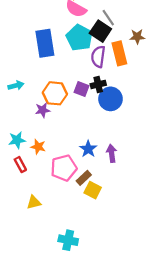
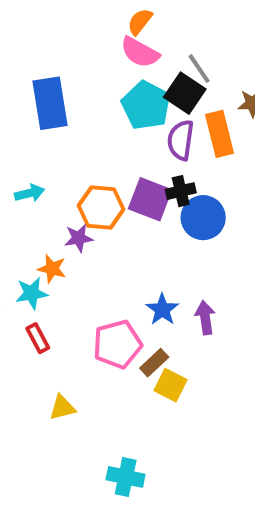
blue rectangle: (45, 43) -> (50, 103), moved
purple square: (82, 89) -> (150, 199), size x1.5
orange star: (38, 147) -> (52, 269), moved

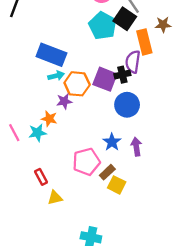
blue rectangle: (50, 103) -> (51, 55), moved, turned -60
purple semicircle: (181, 140) -> (133, 62), moved
cyan arrow: (30, 193) -> (56, 76), moved
blue circle: (203, 218) -> (127, 105), moved
red rectangle: (38, 338) -> (41, 177), moved

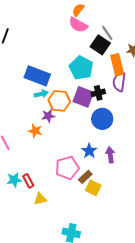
cyan pentagon: (103, 26) -> (81, 68), moved
purple semicircle: (133, 62) -> (119, 82), moved
cyan star: (38, 133) -> (14, 180), moved

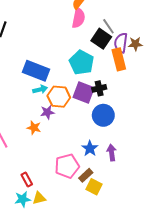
pink semicircle: (78, 25) -> (78, 18), turned -108
purple semicircle: (119, 82) -> (121, 43), moved
cyan star: (14, 180) -> (23, 199), moved

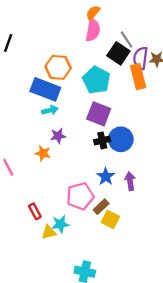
black cross: (99, 88) -> (102, 140), moved
orange hexagon: (59, 97) -> (58, 67), moved
cyan star: (23, 199) -> (60, 224), moved

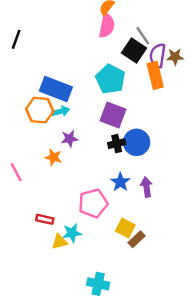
orange hexagon: (58, 67) -> (40, 110), moved
brown rectangle: (101, 207) -> (137, 239), moved
red rectangle: (35, 211) -> (45, 219), turned -49

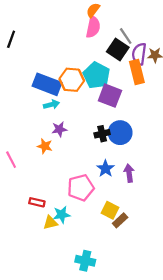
orange hexagon: (40, 110) -> (72, 80), moved
purple square: (113, 115) -> (110, 96), moved

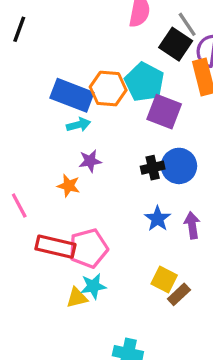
pink pentagon: (81, 188) -> (88, 248), moved
red rectangle: (37, 202) -> (55, 247), moved, size x1.6

